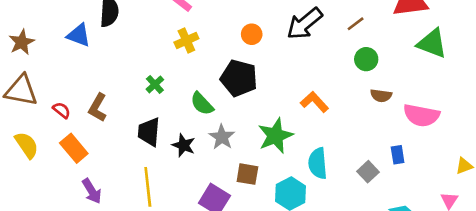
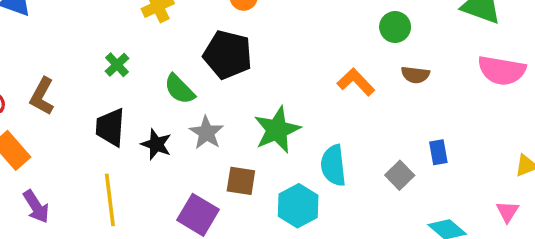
orange L-shape: (314, 102) -> (356, 82), moved
pink semicircle: (421, 115) -> (502, 70), moved

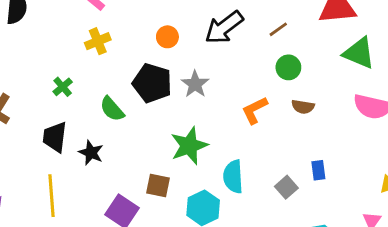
orange L-shape: (356, 82) -> (255, 110), turned -76
gray star: (206, 133) -> (195, 84), moved

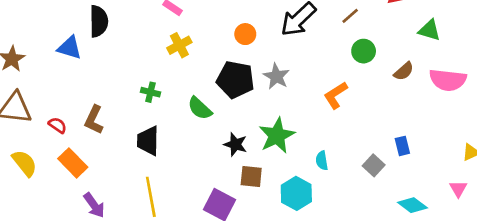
green triangle: (359, 53) -> (429, 30), size x0.7
green cross: (63, 87) -> (150, 92), turned -30
brown semicircle: (303, 107) -> (404, 71), moved, turned -45
black star: (91, 153) -> (235, 144), moved
cyan semicircle: (233, 177) -> (322, 161), size x0.6

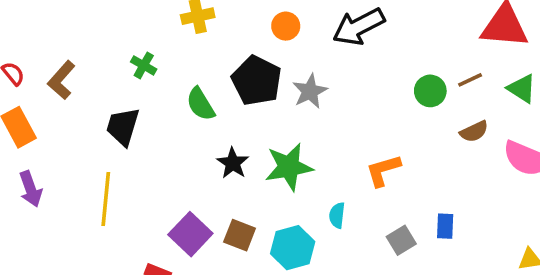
brown line: (350, 16) -> (470, 80), moved
orange L-shape: (336, 95) -> (383, 170), moved
brown square: (251, 177) -> (240, 235), moved

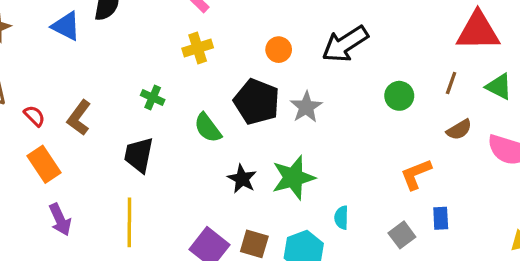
brown line: (470, 80) -> (451, 83), turned -40
green circle: (430, 91) -> (399, 96), moved
orange L-shape: (383, 170) -> (416, 174), moved

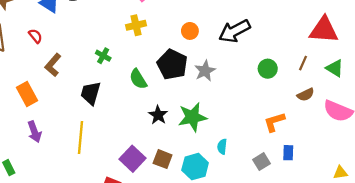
red semicircle: (34, 116) -> (35, 36), moved

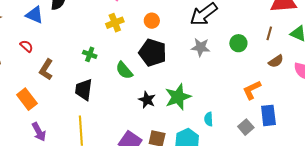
orange circle: (190, 31) -> (152, 21), moved
gray star: (205, 71) -> (201, 47), moved, turned -30
blue rectangle: (288, 153) -> (268, 115), size x1.5

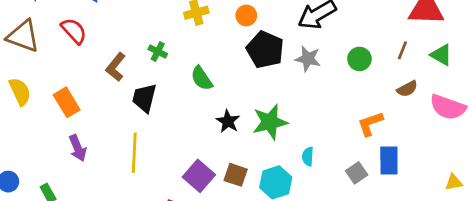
red semicircle: (26, 46) -> (74, 31), size x1.5
black pentagon: (153, 53) -> (265, 50), moved
brown L-shape: (46, 70) -> (116, 67), moved

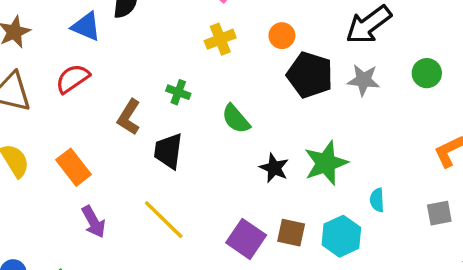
red semicircle: (74, 31) -> (73, 79), turned -76
yellow line: (134, 153) -> (164, 220), turned -42
gray square: (357, 173) -> (439, 213), turned 30

